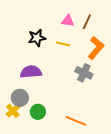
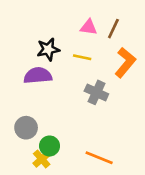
purple semicircle: (31, 72) -> (38, 76), moved
gray cross: (84, 73) -> (96, 92), moved
yellow cross: (13, 111) -> (42, 159), moved

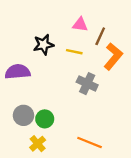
brown line: (113, 29) -> (100, 36), moved
purple semicircle: (38, 76) -> (18, 72), moved
green circle: (50, 146) -> (45, 119), moved

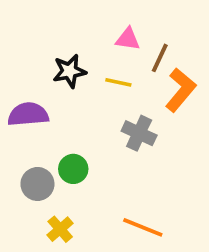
green circle: (45, 119) -> (73, 169), moved

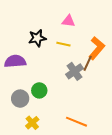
brown line: (160, 58) -> (88, 63), moved
gray cross: (139, 133) -> (75, 71), turned 30

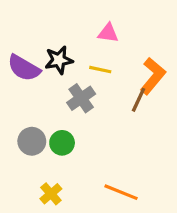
purple semicircle: (15, 61) -> (24, 68), moved, turned -145
gray cross: (75, 71) -> (81, 98), moved
gray circle: (20, 99) -> (32, 141), moved

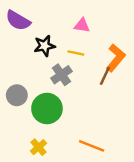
purple semicircle: (24, 68) -> (18, 20), moved
gray circle: (32, 141) -> (17, 95), moved
green circle: (62, 143) -> (47, 109), size x1.6

